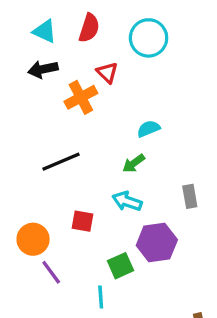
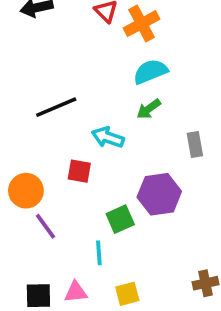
orange cross: (81, 97) -> (142, 24), moved
cyan semicircle: (149, 129) -> (150, 72), size x1.4
green arrow: (134, 163) -> (149, 109), moved
cyan arrow: (127, 201) -> (108, 137), moved

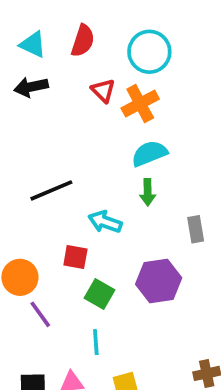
green arrow: (149, 109) -> (148, 192), turned -55
green square: (120, 219) -> (99, 294), moved, turned -36

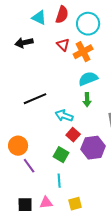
red semicircle: (83, 41) -> (62, 15), moved
cyan triangle: (33, 44) -> (39, 18), moved
red square: (75, 257) -> (73, 135), moved, turned 32

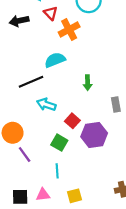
red triangle: (63, 45) -> (51, 13), moved
orange cross: (83, 52) -> (69, 30), moved
cyan semicircle: (88, 79) -> (55, 60), moved
cyan arrow: (64, 116) -> (46, 104), moved

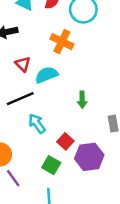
red triangle: (51, 13) -> (23, 64), moved
orange cross: (69, 30) -> (62, 42), turned -36
cyan arrow: (46, 104) -> (37, 124), turned 36

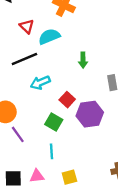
cyan arrow: (37, 124) -> (40, 83), turned -78

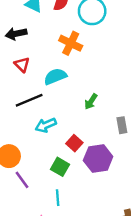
red triangle: (27, 26) -> (22, 65), moved
green arrow: (83, 60) -> (91, 101), turned 35

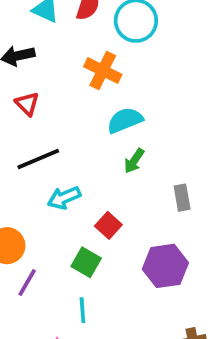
cyan semicircle: (55, 76) -> (125, 120), moved
purple hexagon: (98, 158) -> (165, 266), moved
purple line: (22, 180) -> (27, 283), turned 66

